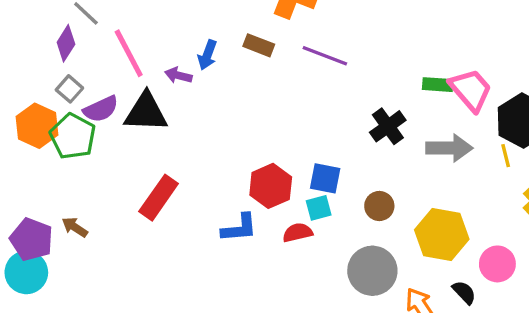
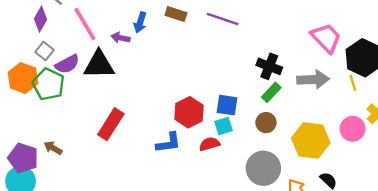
green rectangle: (438, 85) -> (271, 92), moved, turned -48
black cross: (388, 126) -> (269, 66), turned -30
pink circle: (497, 264) -> (353, 129), moved

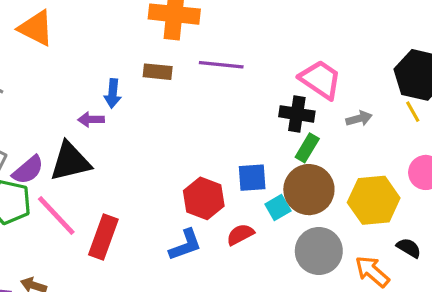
pink line: (85, 24) -> (56, 215), moved
pink trapezoid: (326, 38) -> (320, 80), moved
gray arrow: (313, 79) -> (359, 119), size x0.6
brown circle: (266, 123) -> (309, 190), size x1.8
cyan square: (223, 126) -> (278, 207), moved

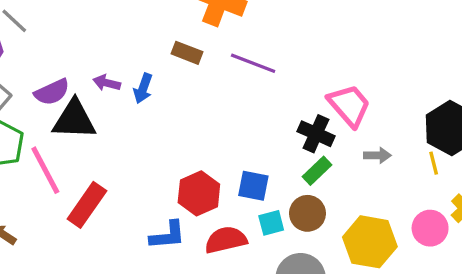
blue arrow: (113, 93) -> (143, 88), moved
purple semicircle: (28, 170) -> (52, 92), moved
brown circle: (309, 190) -> (307, 213), size x0.7
red semicircle: (240, 234) -> (226, 240), size x1.4

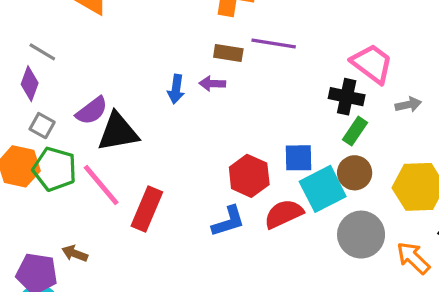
brown rectangle: (187, 53) -> (228, 53), moved
purple arrow: (107, 83) -> (212, 84), moved
cyan square: (271, 223) -> (323, 189), size x1.8

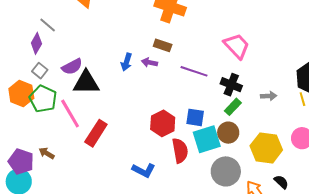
purple line: (274, 44) -> (194, 71), moved
pink trapezoid: (372, 64) -> (237, 46), moved
red semicircle: (284, 214) -> (180, 151), turned 95
blue L-shape: (228, 221) -> (144, 170), moved, turned 35

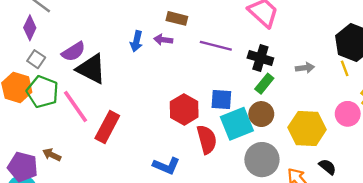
black triangle: (86, 83) -> (91, 69), turned 32

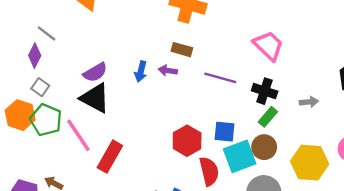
purple semicircle: (73, 52) -> (95, 72), moved

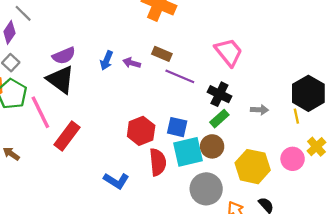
brown rectangle: (182, 50) -> (162, 54), moved

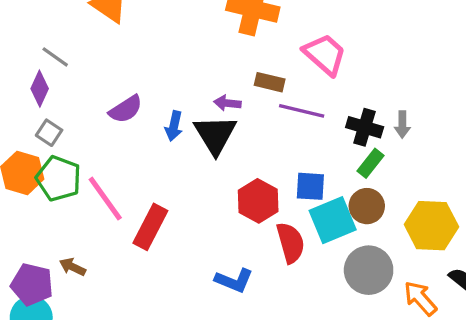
pink trapezoid: (229, 52) -> (325, 54), moved
blue arrow: (107, 61) -> (174, 126), moved
black triangle: (61, 80) -> (215, 135), moved, turned 32
gray arrow: (259, 110) -> (402, 125), moved, turned 98

